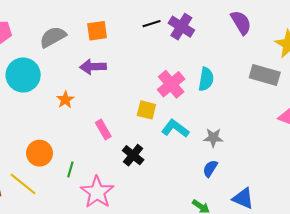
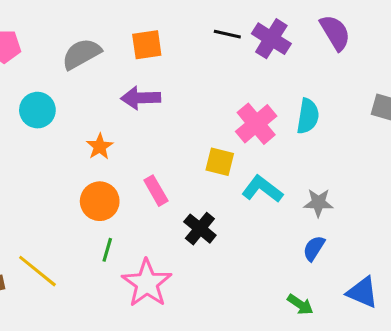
purple semicircle: (241, 23) -> (335, 33), moved
black line: (152, 24) -> (227, 34), turned 30
cyan circle: (23, 75) -> (37, 110), size x0.7
orange circle: (40, 153) -> (100, 201), moved

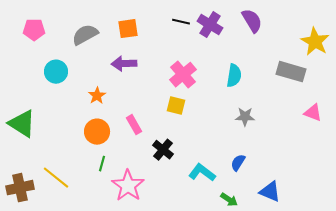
pink cross: (256, 124) -> (183, 75), moved
cyan L-shape: (262, 189) -> (202, 173), moved
gray star: (318, 203) -> (245, 117), moved

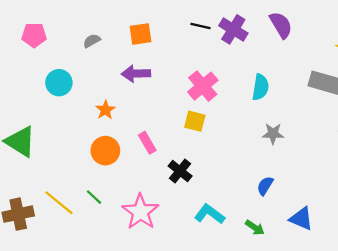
gray semicircle: (85, 35) -> (92, 41), size x0.6
green line: (102, 164) -> (94, 197), moved, turned -63
cyan L-shape: (202, 173) -> (210, 214), moved

